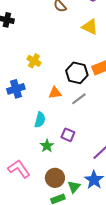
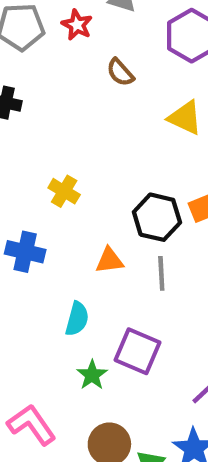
blue cross: (16, 89) -> (25, 252), turned 30
gray line: (79, 99) -> (161, 273), turned -56
purple square: (68, 135) -> (138, 351), size x1.5

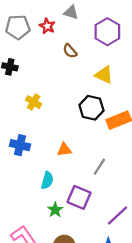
yellow cross: (64, 191) -> (34, 102), moved
black hexagon: (157, 217) -> (91, 108), moved
gray line: (161, 273) -> (99, 167), moved, turned 36

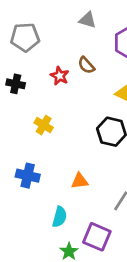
red star: (47, 26) -> (60, 76), moved

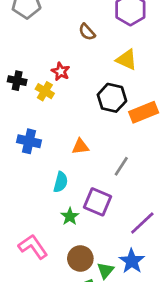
red star: (60, 76) -> (61, 71), moved
black cross: (16, 84) -> (17, 81), moved

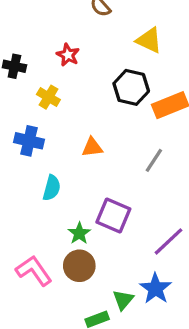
yellow cross: (45, 91) -> (48, 97), moved
gray line: (121, 166) -> (154, 160), moved
cyan semicircle: (61, 182) -> (52, 188), moved
brown circle: (80, 259) -> (79, 266), moved

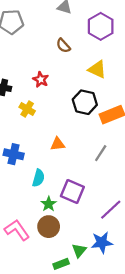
blue cross: (29, 141) -> (14, 154), moved
cyan semicircle: (52, 188) -> (38, 178), moved
blue star: (156, 288) -> (102, 242), turned 30

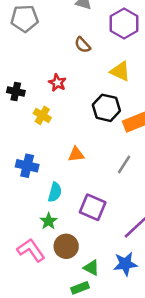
green star: (49, 204) -> (49, 221), moved
green triangle: (79, 250) -> (91, 268), moved, turned -42

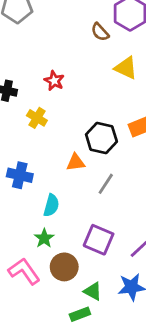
brown semicircle: (83, 45) -> (100, 32), moved
black hexagon: (106, 108) -> (101, 138), moved
gray line: (124, 164) -> (106, 184), moved
purple square: (93, 207) -> (99, 240), moved

